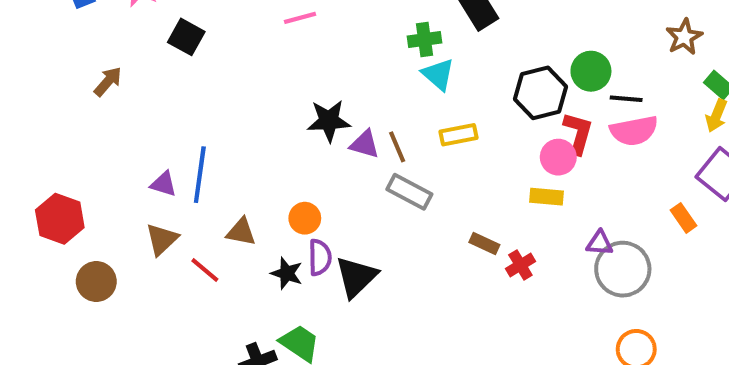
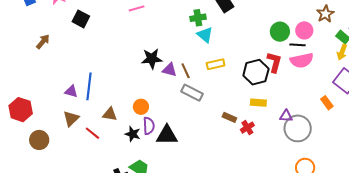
black hexagon: (541, 93) -> (256, 72), moved
pink circle: (558, 157) -> (304, 30), moved
yellow rectangle: (547, 197) -> (258, 103), moved
black triangle: (356, 277) -> (167, 135), turned 45

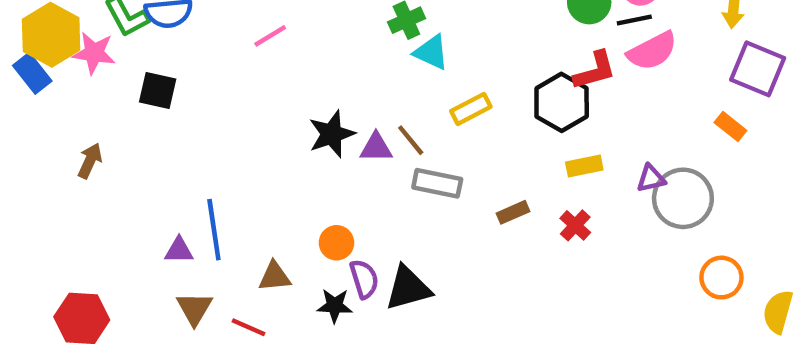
red L-shape: (274, 62) -> (595, 71), turned 75
brown rectangle: (229, 117) -> (513, 212), moved, turned -32

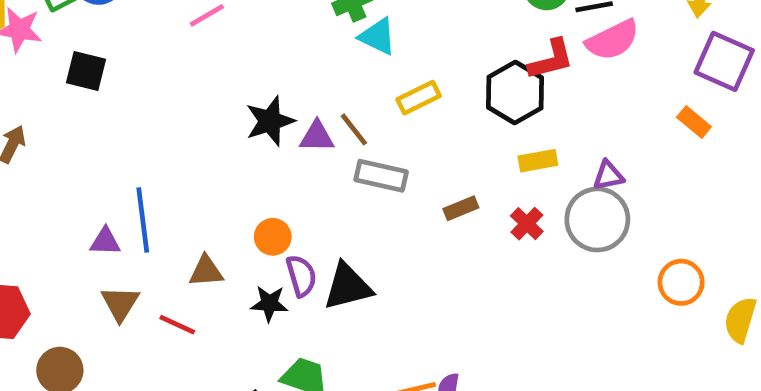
gray circle: (683, 198) -> (597, 219), moved

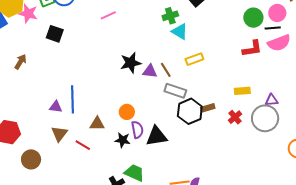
black hexagon: (515, 93) -> (190, 111), moved

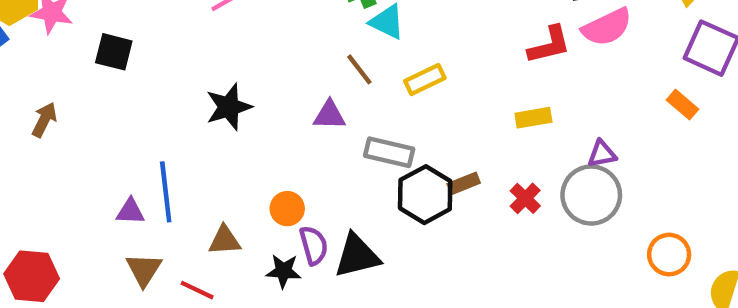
black star: (131, 63) -> (229, 107), moved
brown line: (166, 70) -> (359, 69), moved
yellow rectangle: (242, 91) -> (533, 118), moved

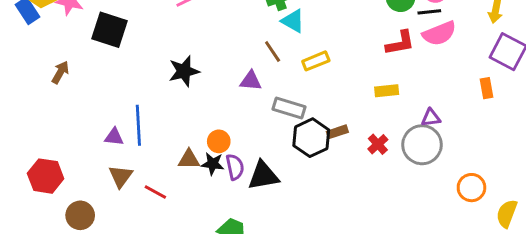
black square: (114, 52) -> (110, 30), size x1.4
orange rectangle: (682, 105) -> (487, 88), turned 36
brown triangle: (225, 240) -> (189, 159), moved
black star: (283, 271) -> (213, 164), moved

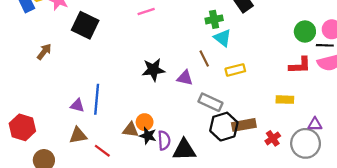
black star: (184, 71) -> (153, 70), moved
brown rectangle: (337, 132) -> (244, 125), size x1.5
orange circle: (219, 141) -> (145, 122), moved
brown triangle: (121, 176) -> (78, 135), turned 36

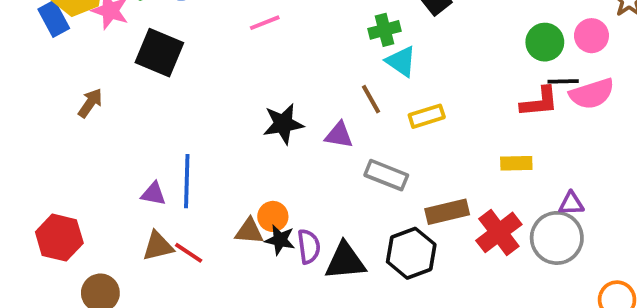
black line: (325, 45) -> (563, 81), moved
black hexagon: (224, 127) -> (411, 253), moved
red cross: (273, 138) -> (499, 232), size x1.6
red line: (102, 151) -> (189, 253), moved

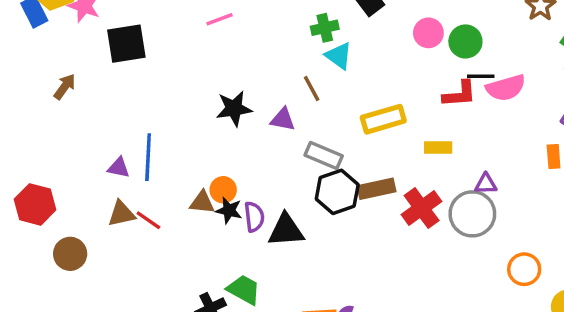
pink circle: (591, 36) -> (428, 33), moved
black square: (159, 53) -> (126, 44), turned -33
yellow rectangle: (427, 116) -> (383, 119), moved, size x1.4
black hexagon: (411, 253) -> (337, 192), moved

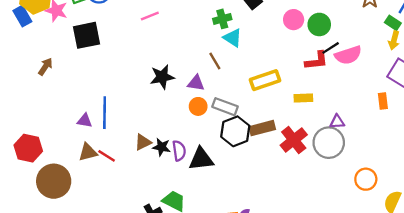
black line: (481, 76) -> (331, 48), turned -30
orange circle: (223, 190) -> (198, 106), moved
brown triangle: (202, 202) -> (143, 142), turned -30
brown circle: (70, 254) -> (54, 181), size x1.5

